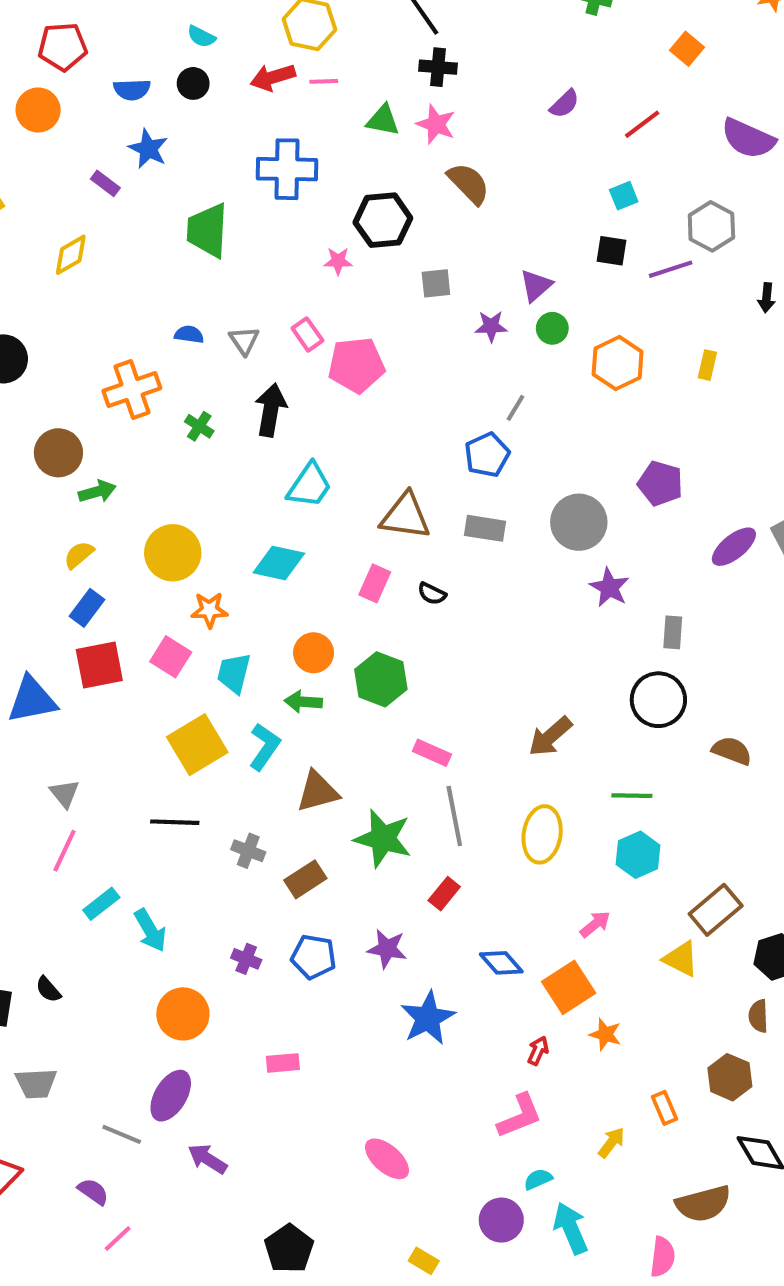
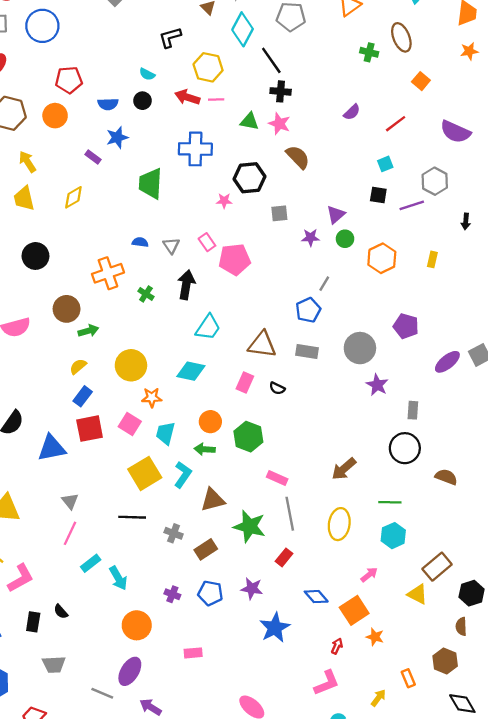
red arrow: (273, 77) -> (187, 97), turned 35
blue star: (148, 149) -> (117, 137), turned 30

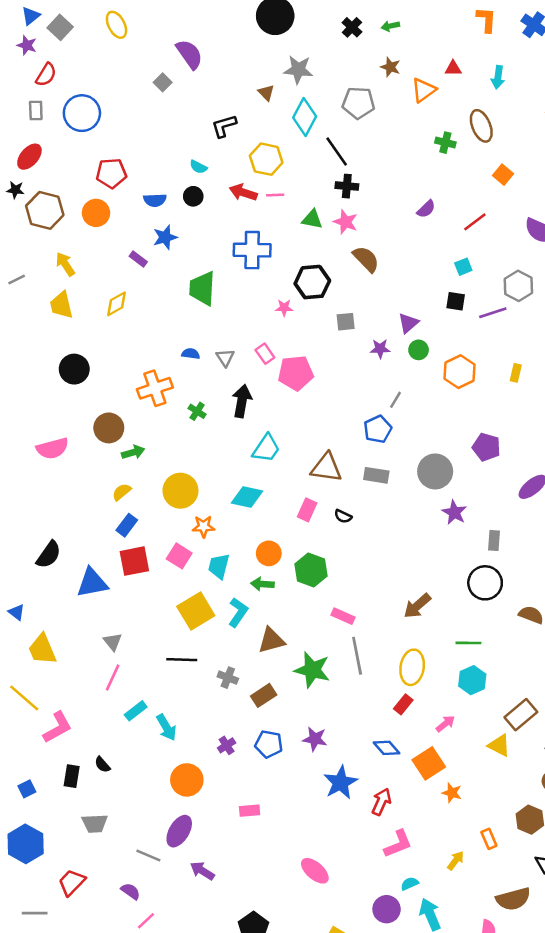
red rectangle: (284, 557) -> (403, 704), moved
purple cross: (172, 594) -> (227, 745), turned 35
red arrow: (337, 646) -> (381, 802), moved, size x1.5

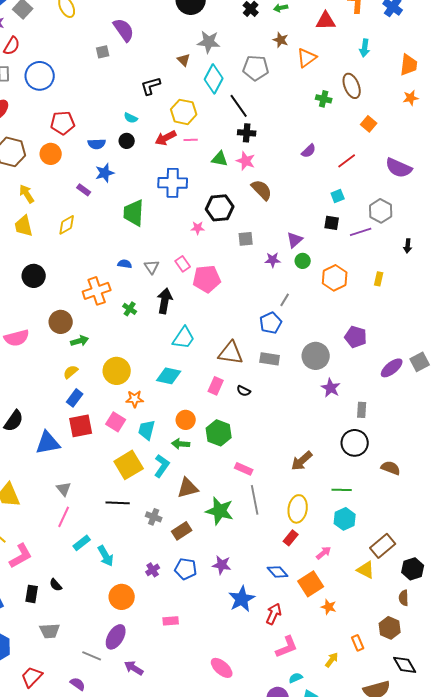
red triangle: (453, 68) -> (326, 21), moved, size x1.5
gray square: (163, 82) -> (103, 52), turned 32
red arrow: (243, 192) -> (166, 138), turned -45

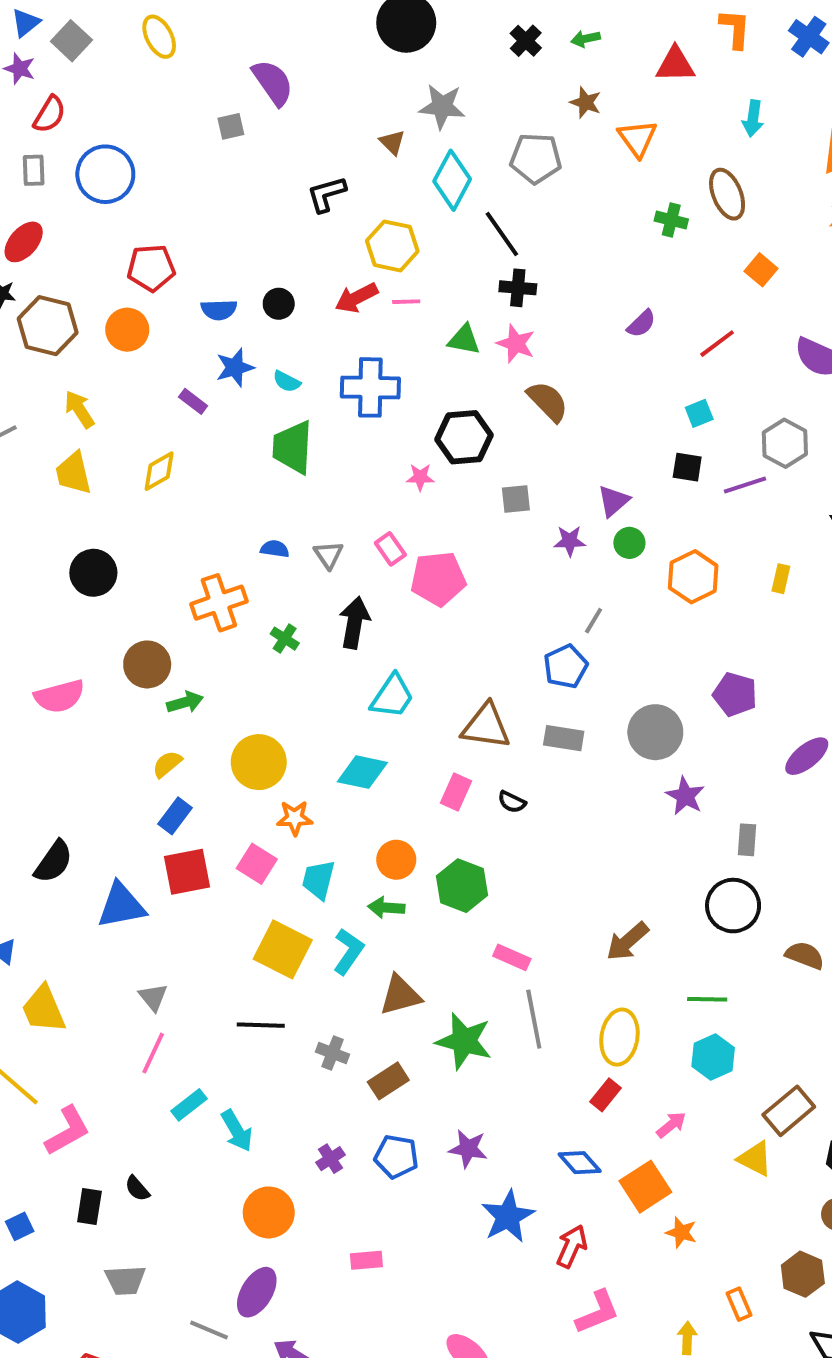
orange triangle: (307, 58) -> (637, 138), turned -30
cyan semicircle: (131, 118) -> (287, 381), moved
yellow square: (129, 465) -> (283, 949), turned -32
yellow arrow: (332, 660) -> (687, 1338), turned -35

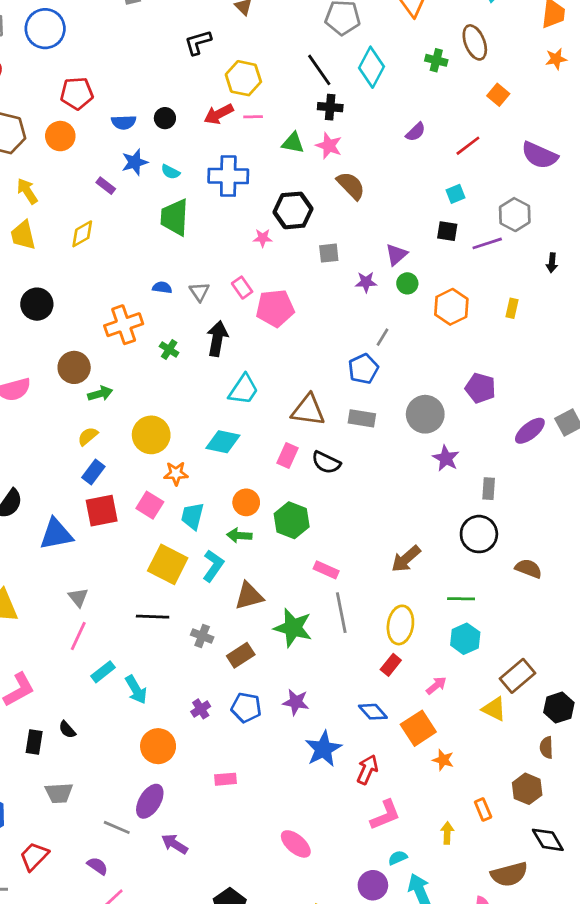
cyan diamond: (452, 180) -> (372, 67), moved
black semicircle: (512, 802) -> (326, 462), size x1.5

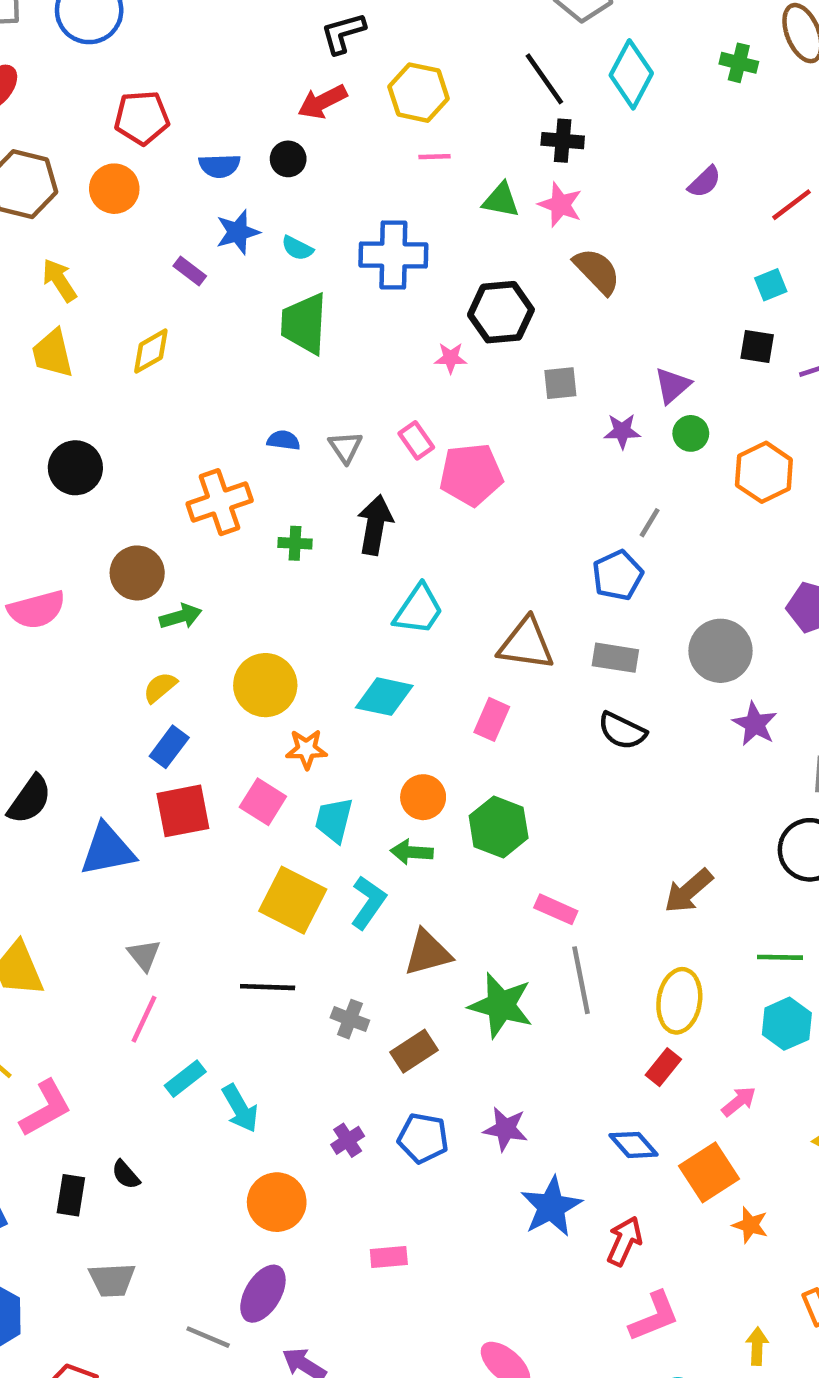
red arrow: (219, 114) -> (322, 102), moved
green cross: (169, 350) -> (295, 543), turned -30
black semicircle: (326, 462) -> (622, 731), moved

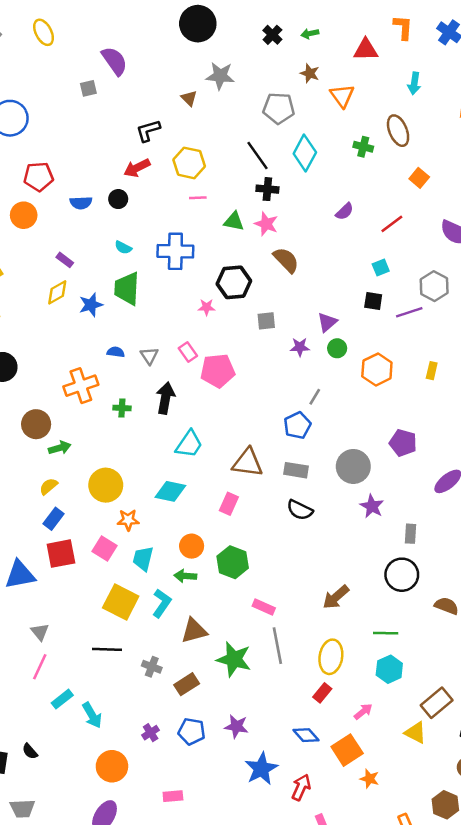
blue star: (238, 232) -> (91, 305), moved
yellow diamond: (151, 351) -> (57, 292), moved

